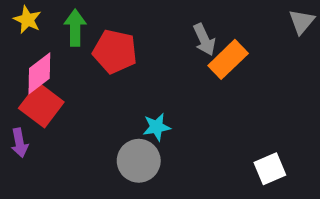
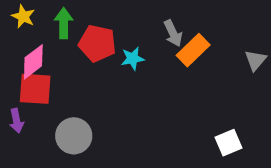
gray triangle: (302, 22) -> (255, 60), moved
red square: (41, 105) -> (35, 89), turned -33
cyan star: (157, 127) -> (133, 58), moved
gray circle: (139, 161) -> (74, 136), moved

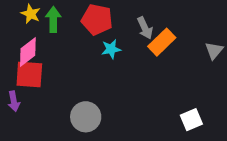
yellow star: (23, 16) -> (31, 14), moved
red pentagon: (97, 43) -> (97, 20), moved
gray circle: (74, 136) -> (86, 117), moved

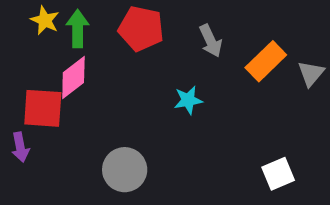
orange rectangle: (162, 42) -> (266, 61), moved
cyan star: (111, 49) -> (188, 100), moved
pink diamond: (28, 52) -> (73, 78), moved

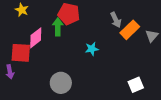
green arrow: (78, 28) -> (58, 27), moved
gray arrow: (211, 41) -> (116, 20), moved

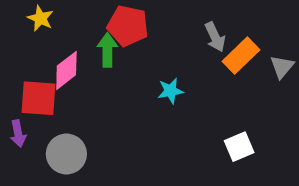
gray circle: (61, 83) -> (66, 154), moved
white square: (136, 85) -> (239, 147), moved

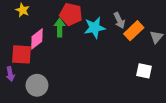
cyan star: (170, 91) -> (95, 28), moved, size x1.5
white square: (239, 147) -> (144, 71), moved, turned 35

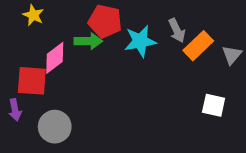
green arrow: (60, 28) -> (88, 41), turned 90

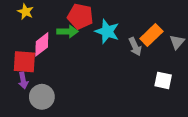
gray arrow: (177, 30) -> (135, 47), moved
cyan star: (140, 41) -> (107, 31), turned 30
purple arrow: (15, 110) -> (23, 80), moved

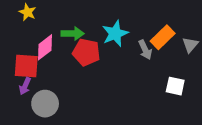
red pentagon: (80, 16) -> (86, 52), moved
cyan star: (107, 31) -> (115, 34), turned 30
purple arrow: (23, 80) -> (25, 86), turned 35

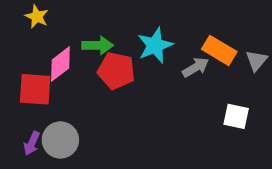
orange rectangle: (163, 37) -> (219, 50), turned 75
gray arrow: (145, 50) -> (196, 67), turned -96
purple arrow: (25, 86) -> (32, 143), moved

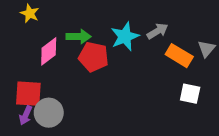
orange rectangle: (219, 50) -> (179, 56), moved
gray arrow: (196, 67) -> (157, 31), moved
red square: (35, 89) -> (28, 94), moved

